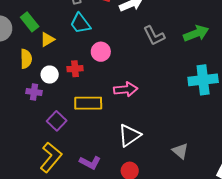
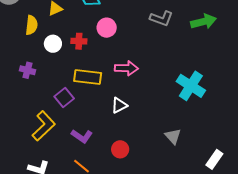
gray L-shape: (154, 36) -> (161, 18), turned -50
cyan cross: (203, 80) -> (191, 86), moved, turned 32
purple cross: (34, 92) -> (27, 70), moved
purple square: (57, 121) -> (64, 98), moved
white triangle: (129, 135) -> (119, 105), moved, size x0.7

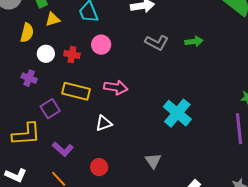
green arrow: (203, 22) -> (194, 41), moved, size x0.7
purple cross: (27, 70) -> (29, 78), moved
yellow L-shape: (44, 126) -> (26, 134), turned 32

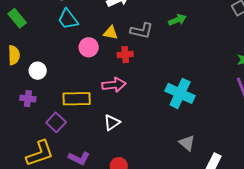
yellow triangle: (53, 19) -> (111, 33), moved, turned 42
red cross: (72, 55) -> (125, 55), moved
gray triangle: (153, 161) -> (187, 143), moved

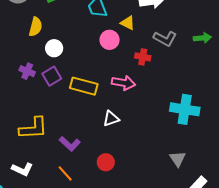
yellow triangle: (111, 33) -> (128, 23), moved
cyan cross: (180, 93) -> (185, 109), turned -32
purple cross: (28, 99) -> (27, 71), moved
purple square: (56, 122) -> (52, 76), moved

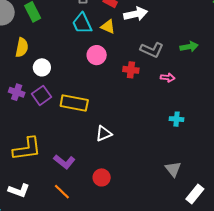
yellow triangle: (128, 23) -> (108, 27), moved
pink arrow: (123, 83) -> (168, 78), moved, size x0.6
cyan cross: (185, 109) -> (177, 119), size x0.5

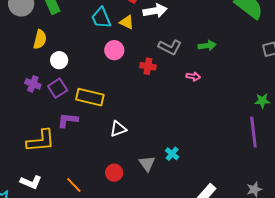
pink arrow: (168, 78) -> (193, 76), moved
cyan cross: (177, 119) -> (172, 154), moved, turned 32
purple L-shape: (64, 162) -> (68, 120), moved, turned 145
gray triangle: (173, 169) -> (147, 164), moved

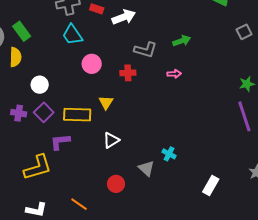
yellow triangle: (127, 22) -> (106, 102), moved, turned 49
yellow semicircle: (40, 39) -> (15, 57), moved

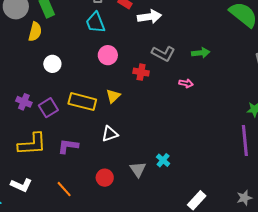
purple square: (44, 112) -> (48, 108), moved
purple cross: (19, 113) -> (24, 102), moved
purple L-shape: (60, 142) -> (68, 146), moved

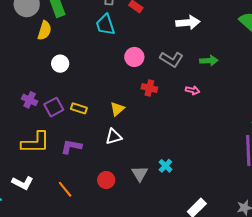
white arrow: (149, 17) -> (188, 23), moved
pink circle: (108, 55) -> (134, 57), moved
red cross: (141, 72) -> (149, 88), moved
yellow triangle: (113, 96) -> (117, 109), moved
yellow rectangle: (82, 102) -> (79, 108), moved, size x0.6

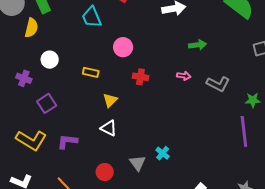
gray L-shape: (171, 59) -> (218, 84), moved
purple cross: (30, 100) -> (24, 78), moved
yellow rectangle: (79, 108) -> (91, 72), moved
white triangle: (114, 137) -> (109, 128), turned 48
yellow L-shape: (35, 143) -> (31, 140), turned 36

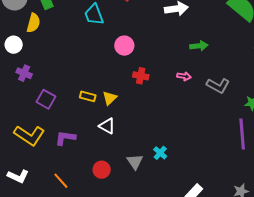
white circle: (50, 60) -> (14, 45), moved
yellow rectangle: (91, 72) -> (88, 96), moved
purple square: (47, 103) -> (46, 99), turned -30

